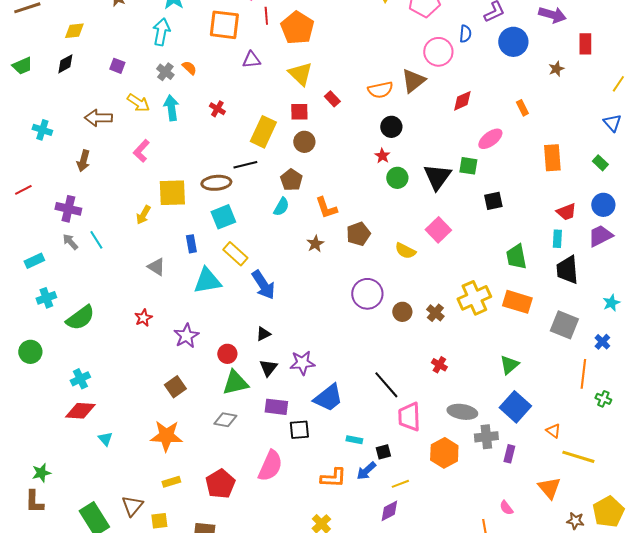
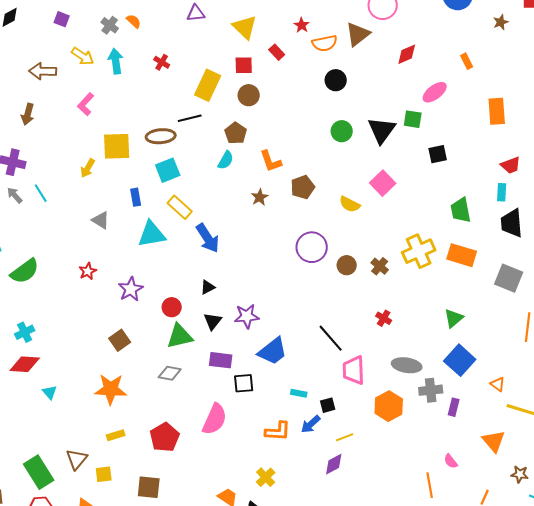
red star: (382, 156) -> (302, 25), moved

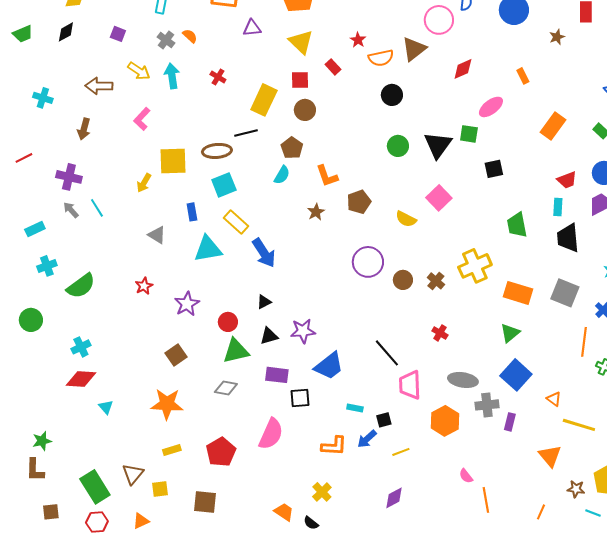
orange rectangle: (497, 111) -> (553, 126), turned 40
orange rectangle: (462, 255) -> (518, 293), moved
black triangle: (213, 321) -> (269, 336), turned 36
pink semicircle: (451, 461) -> (466, 476), moved
purple diamond: (334, 464) -> (394, 498), moved

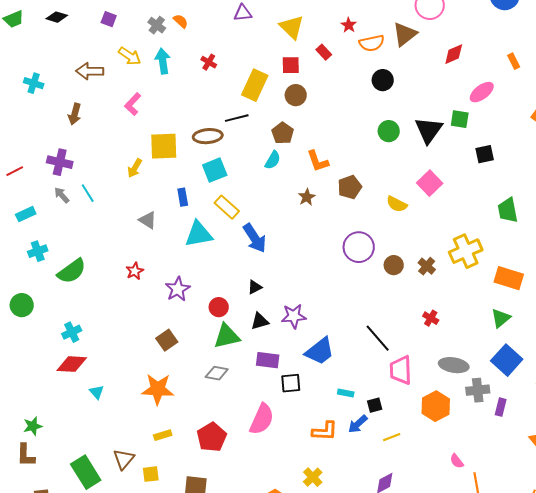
black diamond: (66, 32) -> (57, 17), turned 45
red line: (24, 158) -> (15, 171), moved

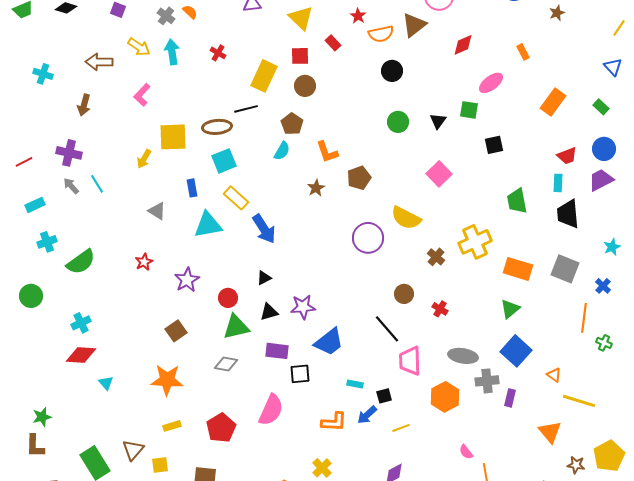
black triangle: (429, 130) -> (438, 121), size x0.6
yellow semicircle: (397, 204) -> (406, 218), moved, size x1.4
brown circle: (394, 265) -> (404, 294), moved

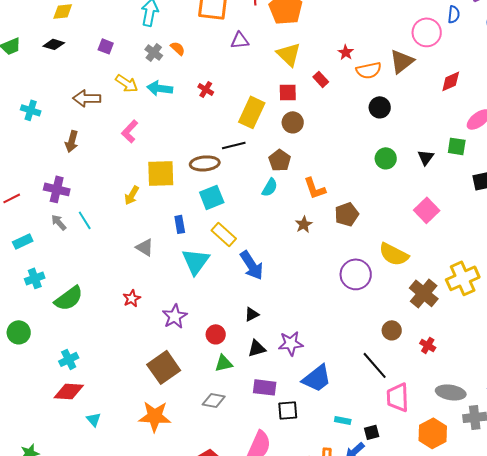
cyan arrow: (172, 52) -> (160, 88), turned -75
cyan triangle: (208, 225) -> (196, 261), turned -44
brown cross: (436, 257) -> (424, 293), size x1.6
green triangle: (236, 327) -> (224, 363), size x0.7
brown square: (176, 331) -> (164, 367), size x1.5

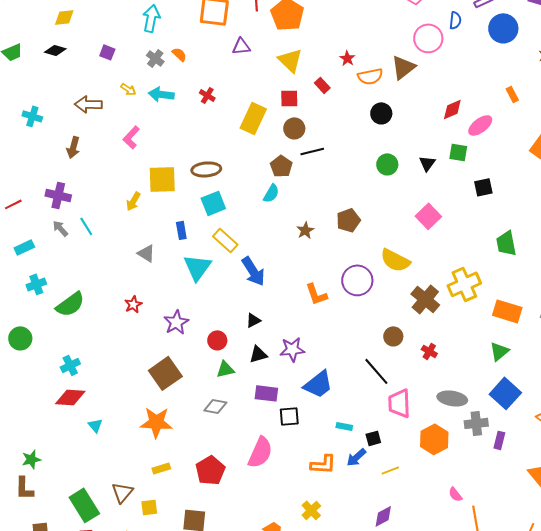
red diamond: (451, 81) -> (452, 109), moved
yellow arrow: (127, 83) -> (128, 89), size x0.7
black line: (234, 145) -> (312, 151), moved
orange L-shape: (315, 188) -> (316, 294), moved

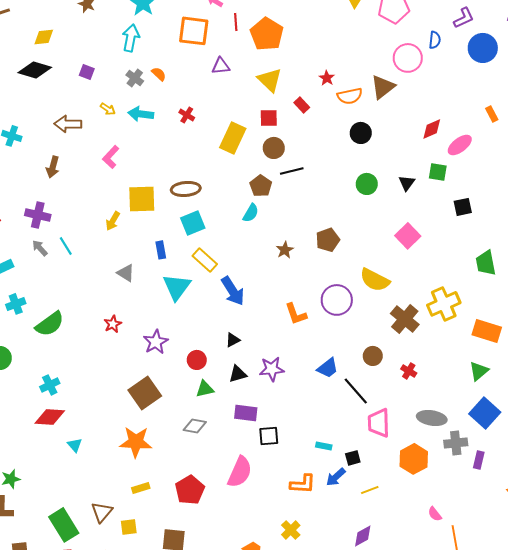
black diamond: (55, 50) -> (35, 70), size x1.5
blue trapezoid: (318, 384) -> (328, 368), moved, size x0.7

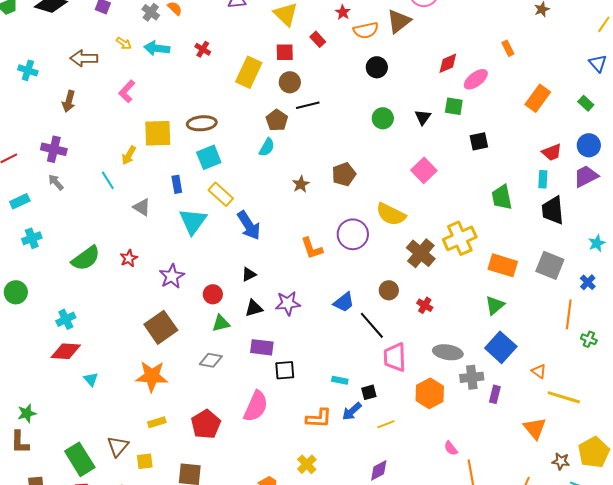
cyan line: (66, 246) -> (108, 180), moved
green semicircle: (50, 324) -> (86, 258), moved

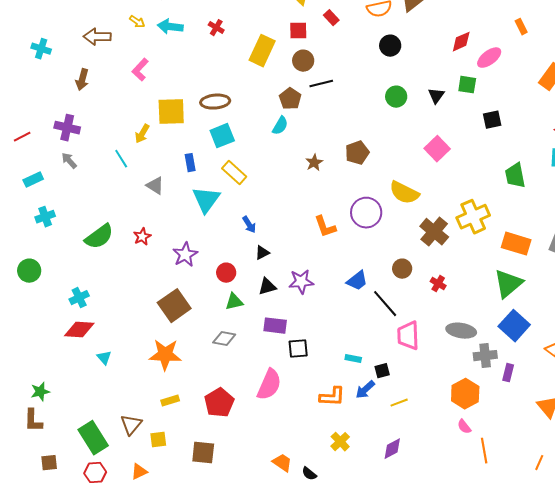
blue arrow: (249, 225) -> (249, 225), moved, size x0.6
green triangle: (495, 305) -> (508, 284), size x1.5
orange hexagon: (430, 393) -> (465, 394), moved
yellow cross: (307, 464) -> (340, 442), moved

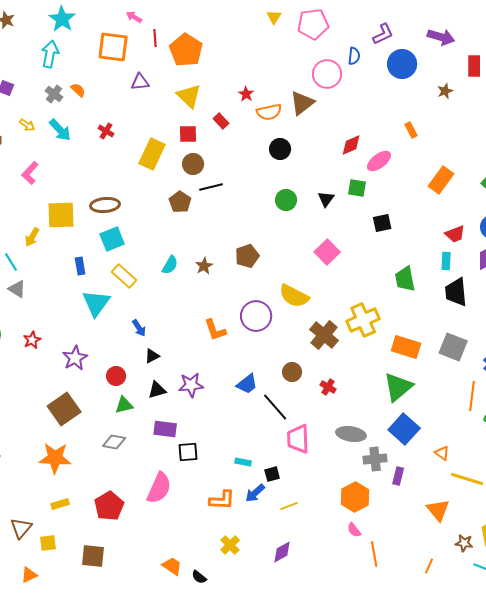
cyan arrow: (170, 27) -> (60, 130), turned -140
cyan semicircle: (280, 126) -> (170, 265), moved
gray triangle: (155, 186) -> (17, 289), moved

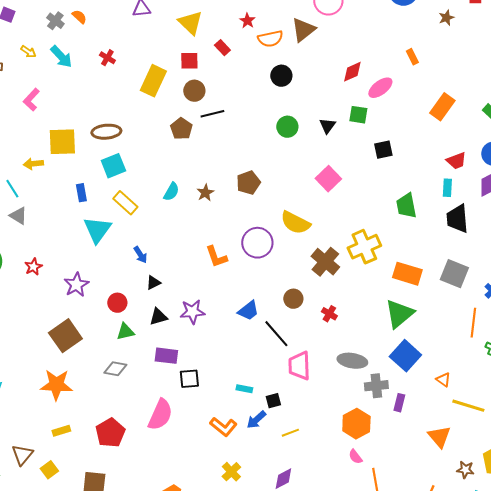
yellow arrow: (32, 237) -> (33, 164), turned 54
orange L-shape: (222, 500) -> (223, 427), turned 36
yellow square: (48, 543) -> (49, 470), turned -30

